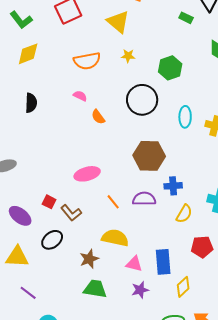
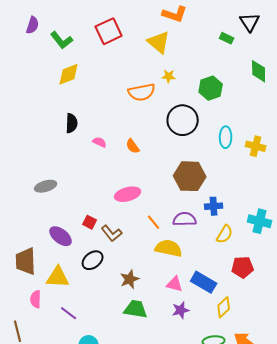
orange semicircle: (87, 61) -> (142, 92), moved
pink semicircle: (80, 96) -> (100, 142), moved
orange semicircle: (98, 117) -> (133, 146), moved
yellow semicircle: (115, 238) -> (169, 248), moved
blue rectangle: (163, 262) -> (204, 282), turned -55

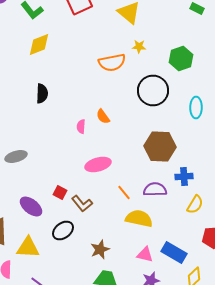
pink semicircle: (100, 142) -> (81, 126), moved, turned -112

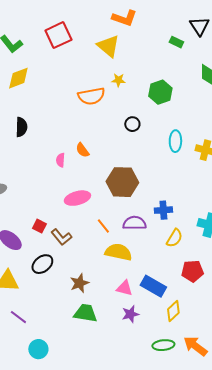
black circle: (153, 90) -> (132, 124), size x0.5
brown hexagon: (160, 146) -> (122, 182), moved

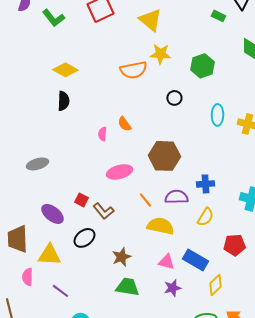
yellow diamond: (18, 78) -> (65, 70), moved, turned 50
yellow star: (118, 80) -> (160, 54), size x1.5
yellow semicircle: (174, 238) -> (205, 217), moved

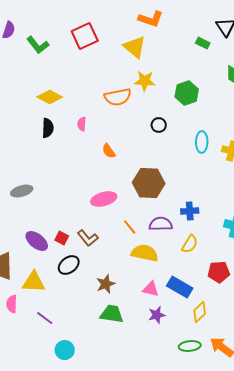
pink semicircle: (102, 134) -> (82, 124), moved
red square: (81, 200) -> (62, 238), moved

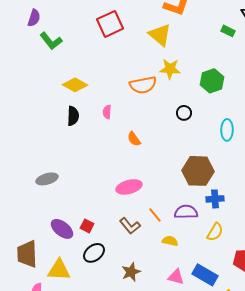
green L-shape: (38, 45) -> (51, 41), moved
brown hexagon: (149, 183) -> (198, 171), moved
brown L-shape: (88, 238) -> (130, 226), moved
yellow semicircle: (145, 253) -> (170, 241), size x0.6

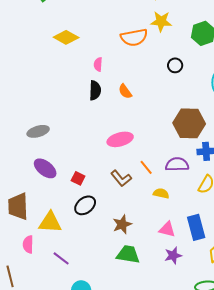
black semicircle: (73, 116) -> (95, 90), moved
purple ellipse: (62, 229) -> (45, 168), moved
blue rectangle: (205, 275) -> (196, 227), turned 45

